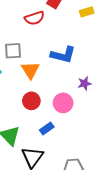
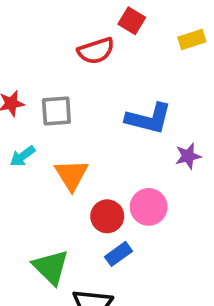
orange triangle: (30, 70) -> (71, 175), moved
purple star: (85, 83) -> (188, 156), moved
red circle: (31, 101) -> (107, 216), moved

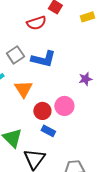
gray square: (56, 111) -> (15, 55), turned -30
blue L-shape: (149, 119) -> (43, 59), moved
blue rectangle: (119, 254) -> (48, 131), turned 64

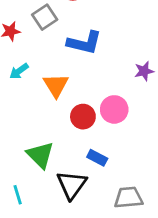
gray square: (15, 55) -> (45, 17), moved
blue rectangle: (48, 131) -> (97, 158), moved

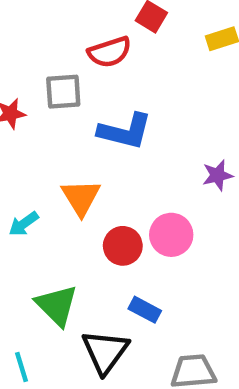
gray square: (45, 17) -> (63, 92), turned 30
cyan arrow: (19, 71) -> (24, 224), moved

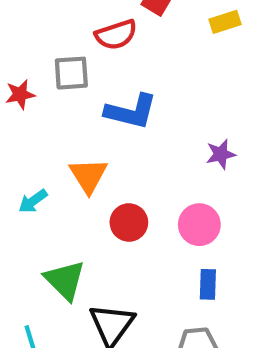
pink circle: (171, 235) -> (199, 225), moved
blue rectangle: (145, 310) -> (208, 284), moved, turned 64

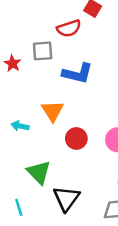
red star: (20, 94) -> (13, 63), turned -30
cyan arrow: (33, 201) -> (20, 126), turned 48

